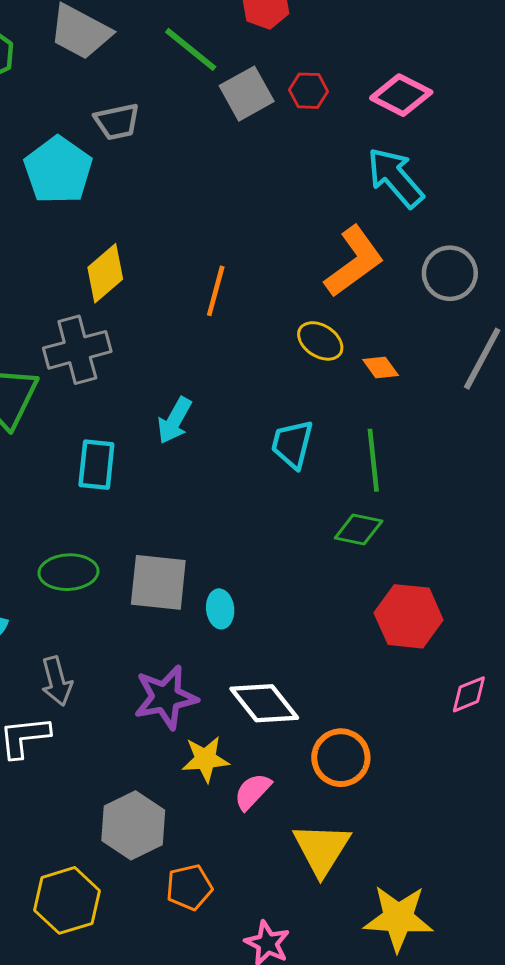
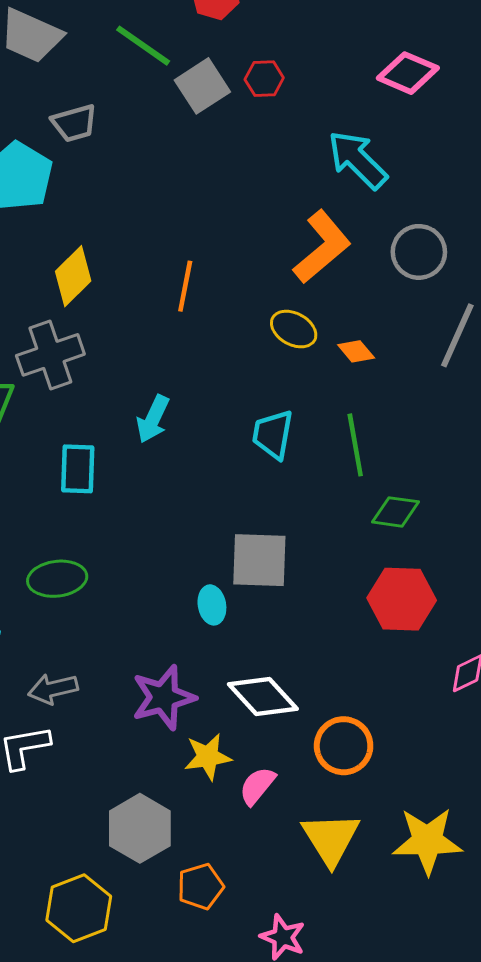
pink diamond: (401, 95) -> (408, 73), moved
green diamond: (359, 529) -> (395, 512), moved
gray square: (158, 582) -> (259, 560), moved
gray arrow: (57, 681) -> (53, 689), turned 96
yellow star: (398, 918) -> (427, 841), moved

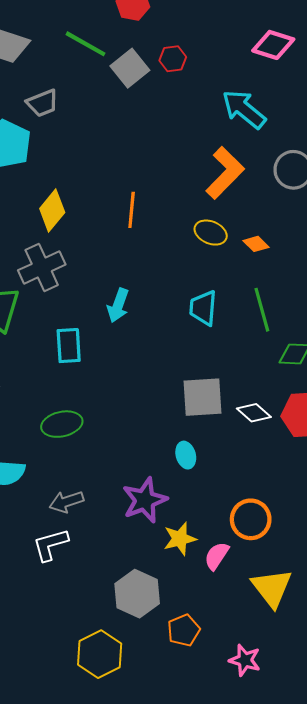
cyan ellipse: (212, 605) -> (186, 455), moved
white diamond: (263, 696) -> (254, 413), moved, size x0.7
orange circle: (344, 746) -> (251, 519), moved

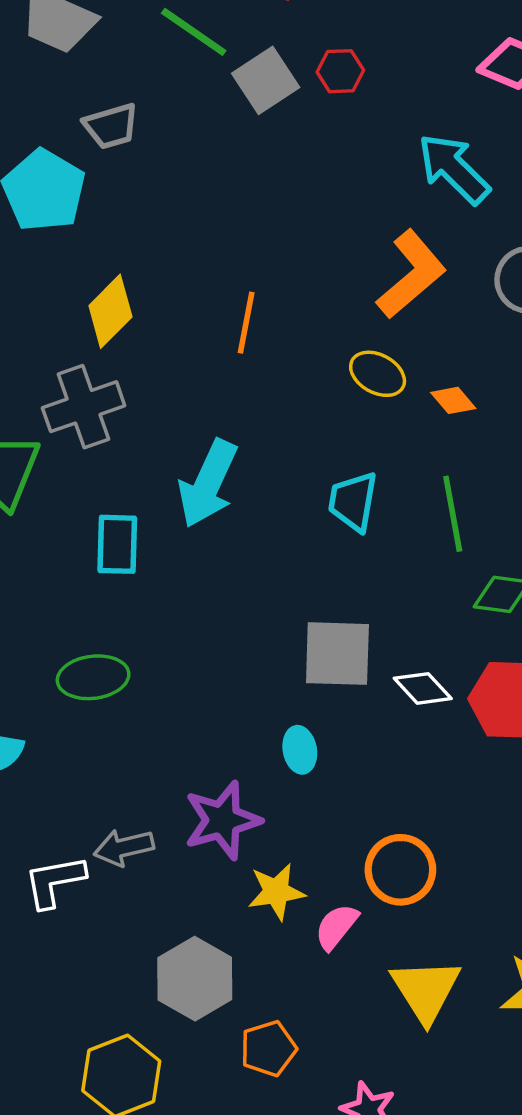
cyan arrow: (118, 305) -> (208, 484), size x1.5
gray arrow: (66, 502) -> (124, 847), moved

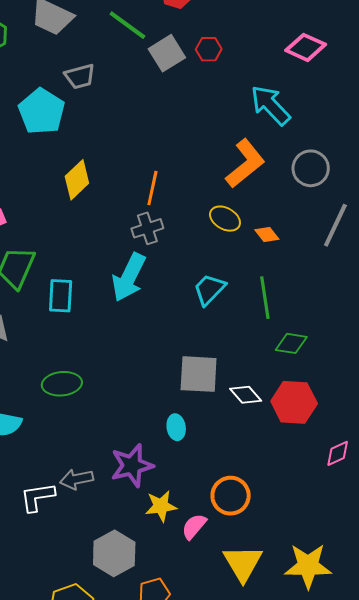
gray cross: (84, 407) -> (147, 228), moved, size x0.7
cyan trapezoid: (353, 501) -> (209, 289), turned 33
cyan rectangle: (117, 544) -> (61, 296), moved

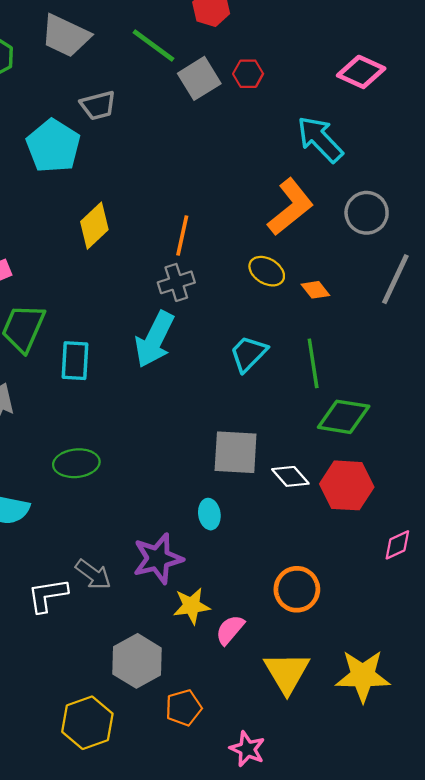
green diamond: (291, 343) -> (344, 417), size x1.4
gray arrow: (77, 479) -> (93, 574), turned -132
orange circle: (231, 496) -> (297, 589), moved

